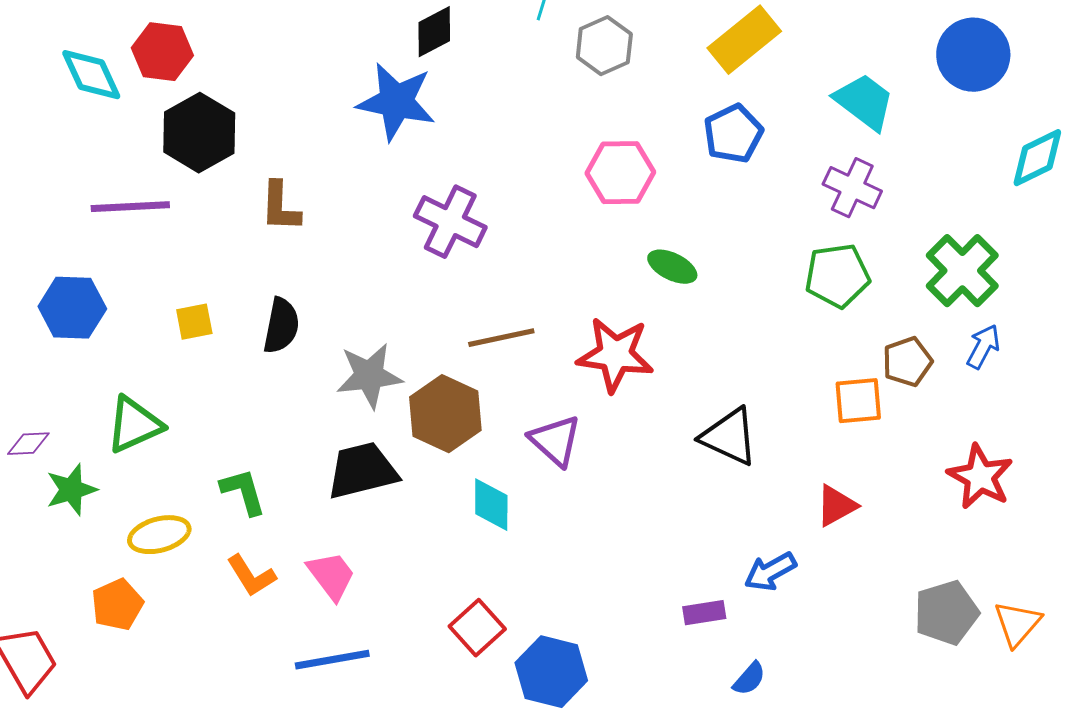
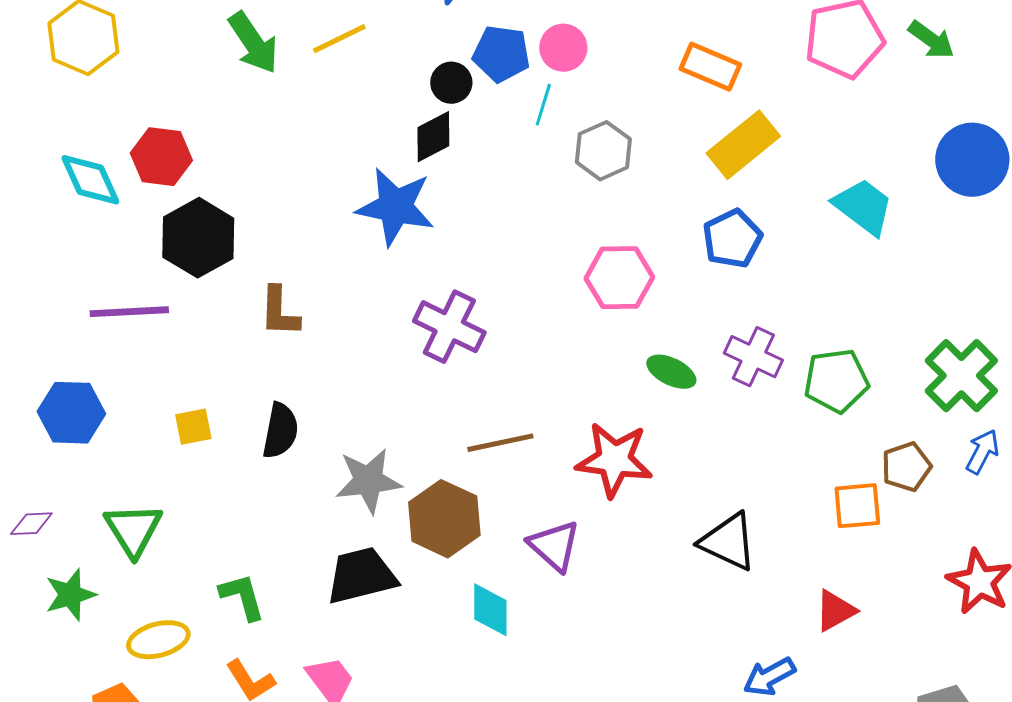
purple cross: (852, 188) -> (753, 357), moved
green triangle: (134, 425) -> (133, 530), turned -38
purple diamond: (28, 444) -> (31, 524), moved

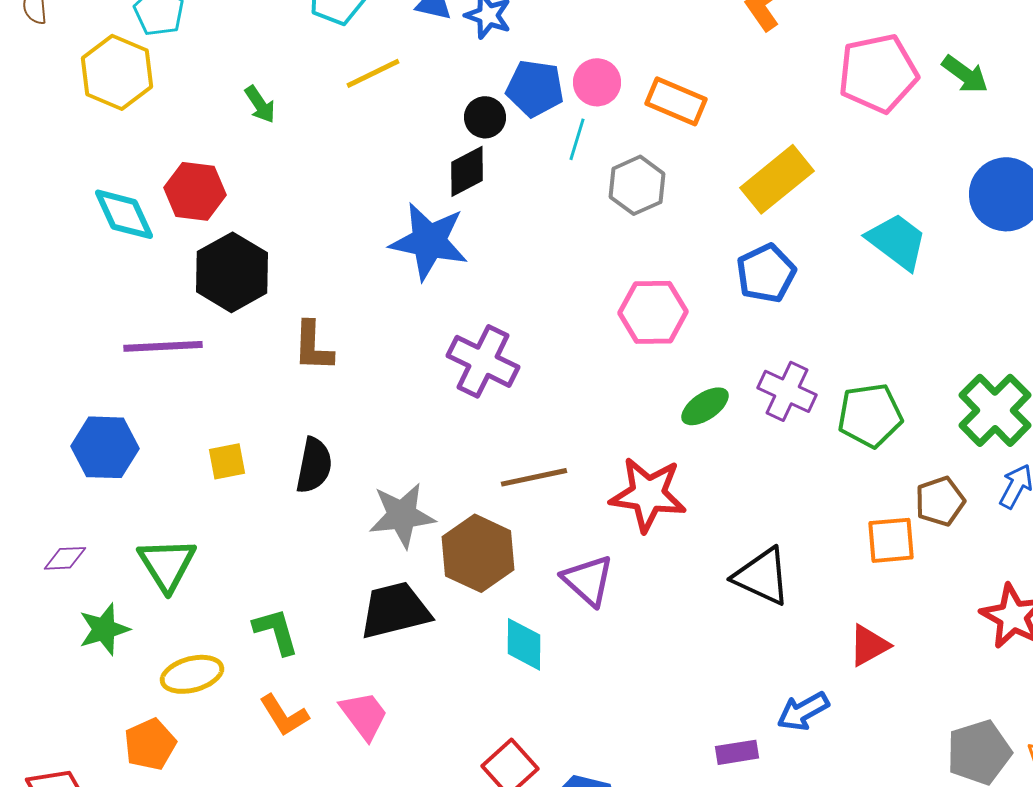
green arrow: (253, 43) -> (260, 104), moved, size x0.6
orange rectangle: (710, 67) -> (676, 101), moved
green ellipse: (671, 372) -> (705, 406), turned -60

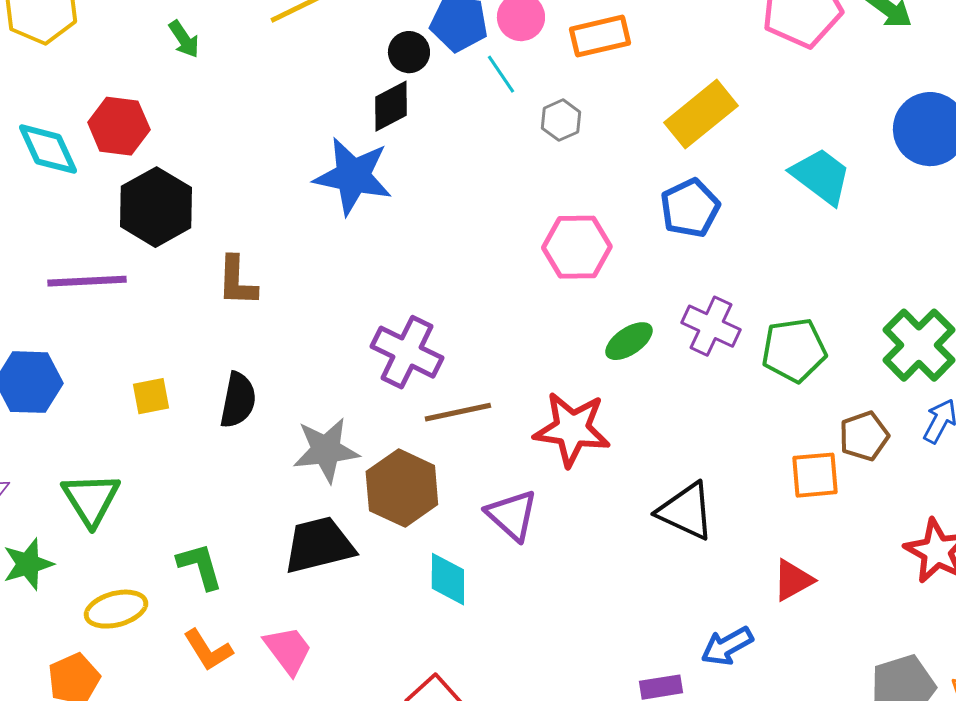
orange rectangle: (676, 101) -> (600, 36), turned -36
cyan line: (577, 139) -> (501, 74), turned -51
gray hexagon: (637, 185) -> (561, 120), size x0.7
purple cross: (483, 361) -> (407, 352), moved

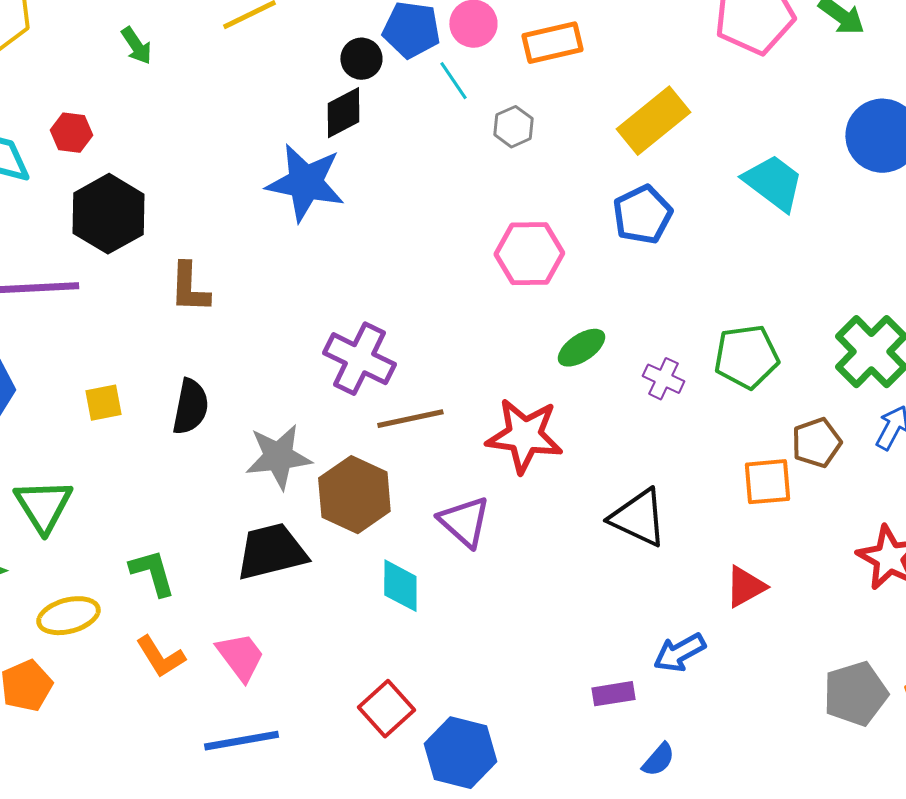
red hexagon: (119, 126) -> (71, 133), size x0.7
purple cross: (711, 326) -> (663, 379), moved, size x0.7

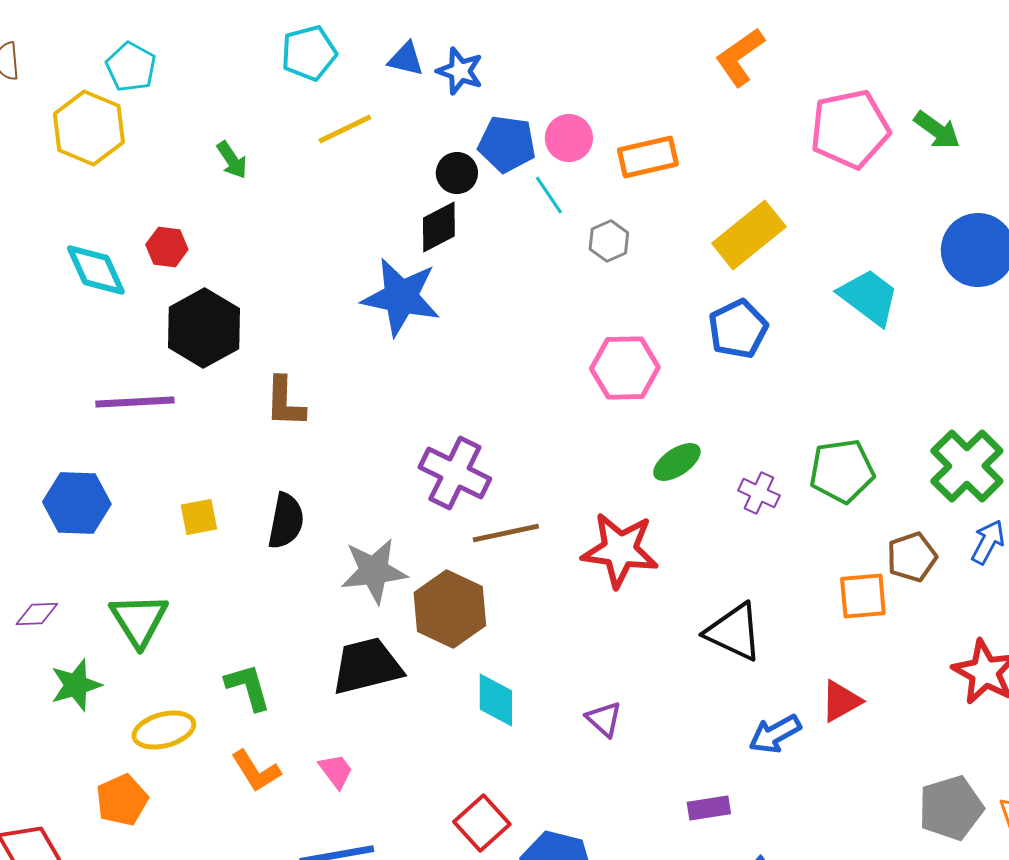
purple triangle: (464, 522) -> (604, 719), moved, size x0.7
blue arrow: (679, 653) -> (775, 734), moved
pink trapezoid: (240, 657) -> (336, 771), size x0.7

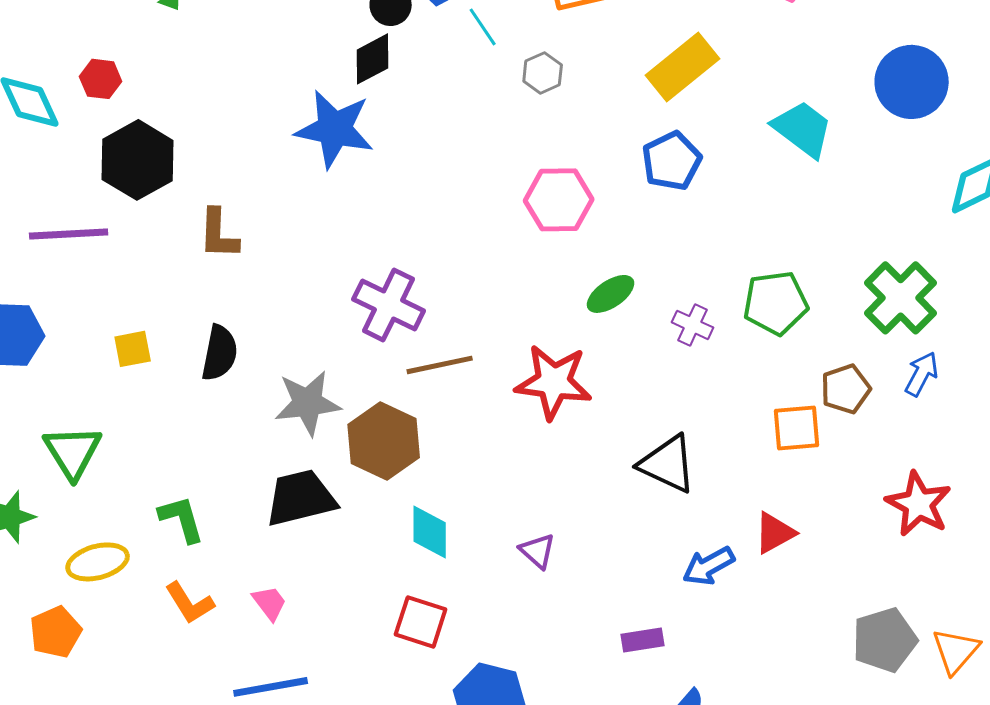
red square: (482, 823) -> (421, 622), moved, turned -30

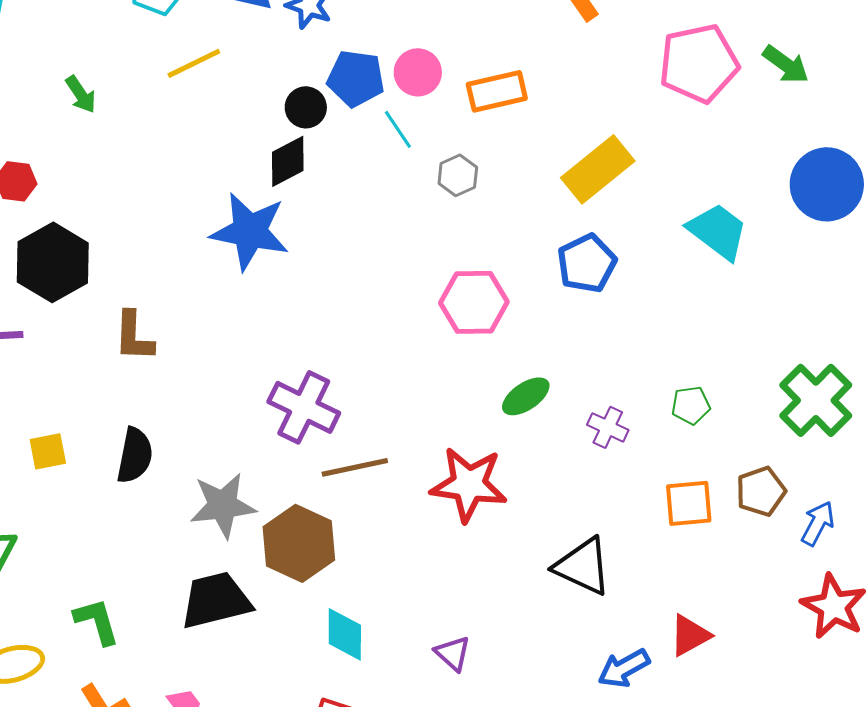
green pentagon: (776, 303) -> (691, 405), size x0.6
blue arrow: (922, 374) -> (818, 523), moved
orange square: (797, 428) -> (689, 503), moved

